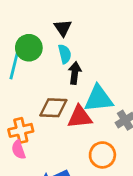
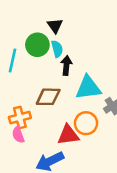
green circle: (29, 48) -> (37, 45), moved
red triangle: (80, 117) -> (68, 135), moved
orange circle: (102, 155) -> (86, 123), moved

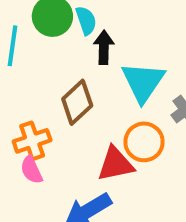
cyan triangle: (88, 88) -> (143, 82), turned -44
brown diamond: (48, 97) -> (77, 102), turned -40

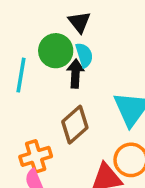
black arrow: (104, 47) -> (75, 74), moved

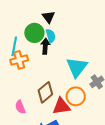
brown diamond: (75, 125) -> (45, 92), moved
orange cross: (36, 156) -> (19, 60), moved

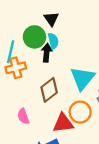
brown diamond: (45, 92) -> (49, 90), moved
pink semicircle: (20, 107) -> (23, 116), moved

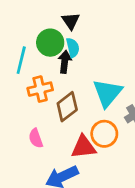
orange cross: (16, 68) -> (40, 89), moved

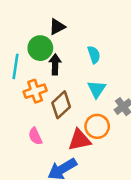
black triangle: (71, 21) -> (57, 27), turned 42
cyan semicircle: (73, 48) -> (94, 55), moved
cyan triangle: (107, 93) -> (97, 89), size x0.7

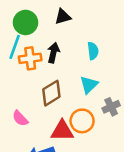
green circle: (40, 48) -> (26, 22), moved
orange cross: (35, 91) -> (30, 58), moved
pink semicircle: (35, 136) -> (20, 118), turned -30

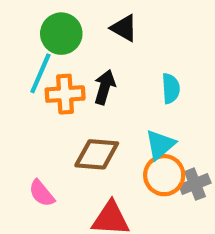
black triangle: (63, 17) -> (124, 28), turned 42
brown diamond: (51, 93) -> (97, 154), turned 32
orange circle: (82, 121) -> (164, 175), moved

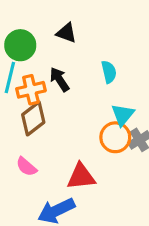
black arrow: (105, 87) -> (59, 79), turned -40
cyan triangle: (160, 145) -> (123, 115), moved
brown diamond: (97, 154) -> (33, 119), moved, turned -32

